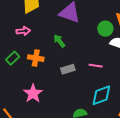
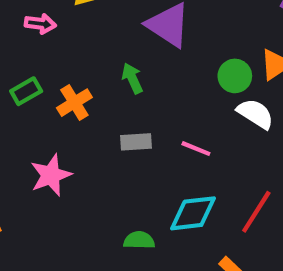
pink arrow: (23, 31) -> (40, 24), moved
orange cross: (36, 58) -> (74, 103), turned 35

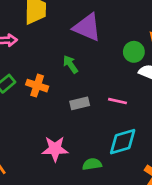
orange cross: (74, 103) -> (37, 86), turned -30
pink star: (51, 175) -> (55, 149), moved, turned 30

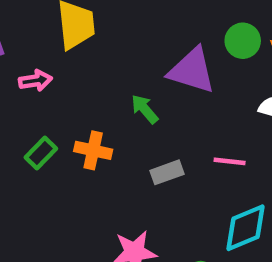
purple triangle: (87, 27) -> (192, 71), moved
green circle: (134, 52) -> (243, 41), moved

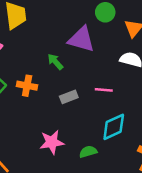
green circle: (243, 41) -> (105, 12), moved

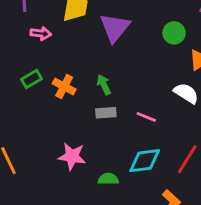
purple triangle: (81, 39) -> (115, 28), moved, turned 36
green arrow: (55, 62) -> (104, 85), moved

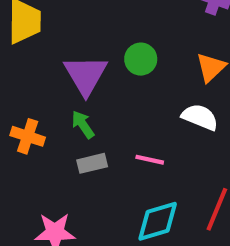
purple triangle: (115, 28) -> (86, 75), moved
green circle: (174, 33) -> (141, 59), moved

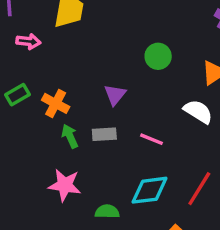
purple triangle: (86, 75) -> (115, 95), moved, size x0.6
green arrow: (83, 124) -> (70, 136), moved

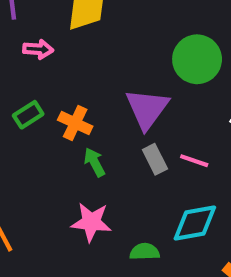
green circle: (158, 56) -> (197, 59), size x1.5
purple triangle: (115, 95) -> (147, 109), size x1.6
gray rectangle: (104, 134) -> (155, 159), moved, turned 70

